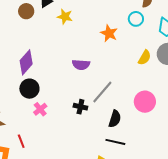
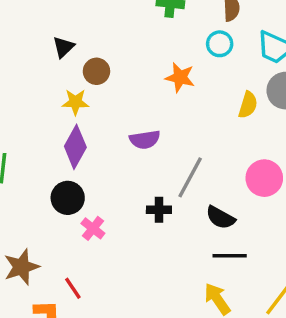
brown circle: (26, 11) -> (96, 71), moved
yellow star: (65, 17) -> (75, 102), moved
purple diamond: (26, 62) -> (75, 147), moved
black semicircle: (115, 119) -> (220, 218), turned 114

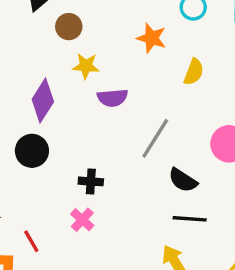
yellow star: (75, 102) -> (86, 66), moved
yellow semicircle: (248, 105) -> (194, 72), moved
black cross: (159, 210) -> (91, 181), moved
pink cross: (93, 228) -> (82, 220), moved

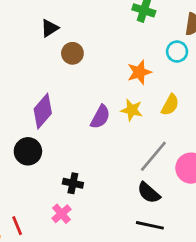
orange star: (152, 38) -> (139, 72), turned 30
yellow star: (86, 66) -> (132, 110), moved
purple semicircle: (113, 98) -> (100, 117), turned -65
gray line: (155, 138) -> (153, 156), moved

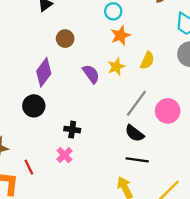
cyan circle: (177, 52) -> (113, 11), moved
brown circle: (72, 53) -> (65, 39), moved
yellow star: (132, 110) -> (116, 67), turned -30
purple semicircle: (100, 117) -> (91, 74), turned -60

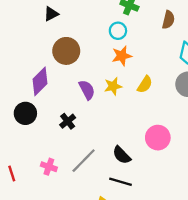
brown circle: (65, 39) -> (66, 51), size x1.5
gray line: (136, 103) -> (84, 161), moved
black cross: (72, 130) -> (68, 121), moved, turned 35
pink cross: (64, 155) -> (49, 167), turned -35

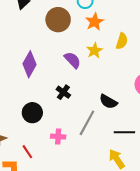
brown circle: (66, 51) -> (58, 20), moved
black circle: (25, 113) -> (32, 113), moved
black semicircle: (122, 155) -> (108, 102), moved

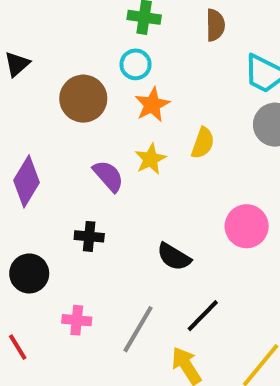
black cross: (63, 92) -> (89, 236), turned -32
gray line: (87, 123) -> (138, 329), moved
black line: (124, 132) -> (203, 316), turned -48

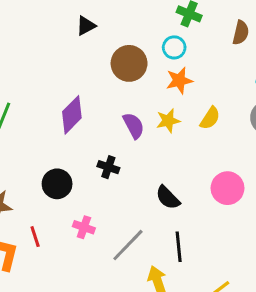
black line: (203, 316) -> (179, 247), turned -64

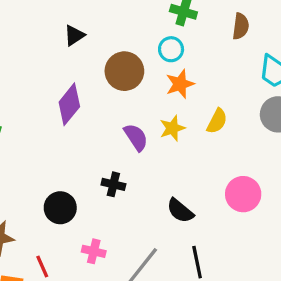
purple diamond: (72, 115) -> (69, 104), moved

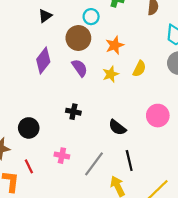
cyan circle: (171, 49) -> (91, 17), moved
purple semicircle: (136, 137) -> (80, 68), moved
black circle: (60, 208) -> (29, 128), moved

